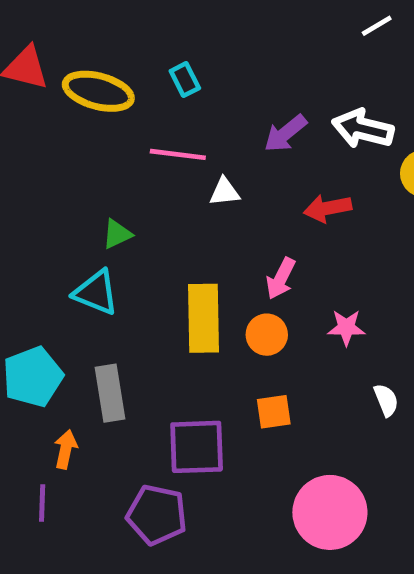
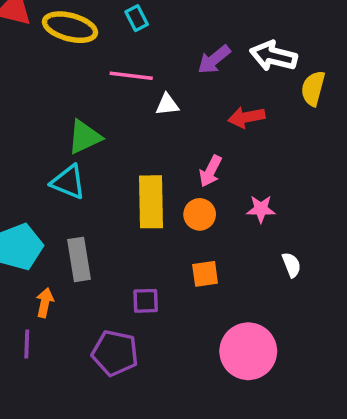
green triangle: (117, 234) -> (84, 137), size x1.5
purple square: (197, 447) -> (146, 301), size x0.6

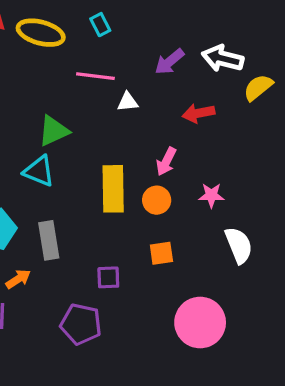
yellow semicircle: (313, 88) -> (258, 87), turned 36
white semicircle: (291, 265) -> (239, 245), size x1.6
orange arrow: (45, 303) -> (18, 279), turned 45

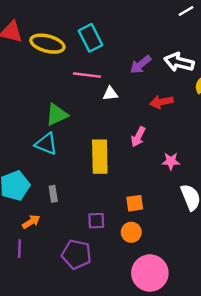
cyan rectangle: (100, 25) -> (90, 38), size x1.6
orange circle: (157, 200) -> (131, 232), moved
gray rectangle: (49, 240) -> (53, 194), size x0.6
pink circle: (200, 323) -> (150, 273), moved

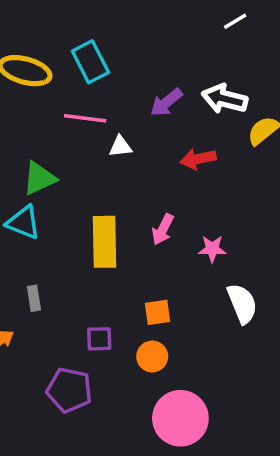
pink arrow: (138, 137) -> (163, 229), moved

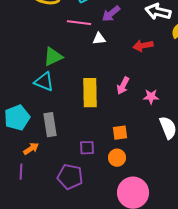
purple arrow: (166, 102) -> (111, 14), moved
gray rectangle: (34, 298) -> (50, 125), size x1.6

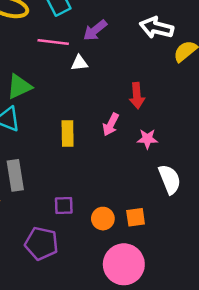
red arrow: (143, 46) -> (137, 96), moved, turned -84
yellow rectangle: (90, 93) -> (68, 134), size x0.7
orange square: (120, 133) -> (136, 217), moved

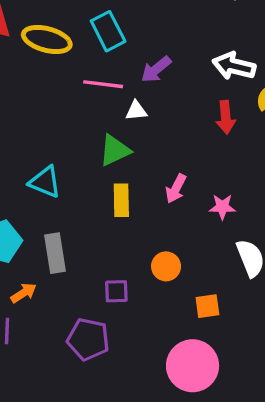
green triangle: (19, 86) -> (115, 150), moved
red arrow: (137, 96) -> (226, 117), moved
orange circle: (103, 219) -> (166, 266), moved

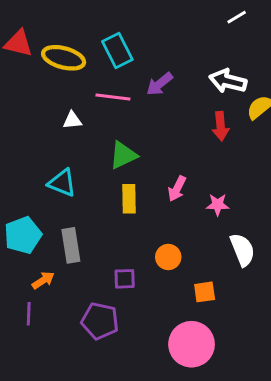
white triangle: (136, 111) -> (72, 120), moved

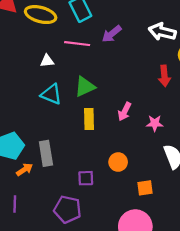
red arrow: (221, 126) -> (164, 76), moved
cyan triangle: (62, 183) -> (51, 94), moved
orange arrow: (43, 280) -> (24, 170), moved

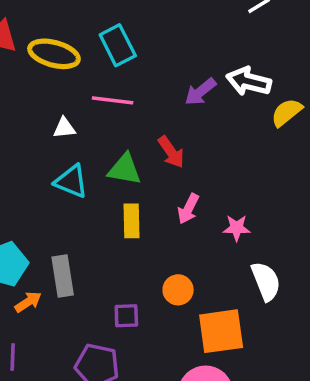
purple arrow: (112, 34) -> (200, 92), moved
red arrow: (164, 76) -> (171, 152), moved, turned -30
green triangle: (85, 87) -> (125, 169), turned 35
orange square: (145, 188) -> (221, 331), size x1.8

